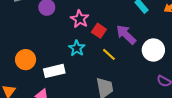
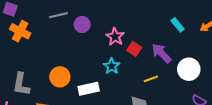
yellow line: (109, 54) -> (151, 79), moved, turned -64

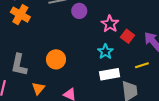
white rectangle: (89, 89) -> (110, 74), moved

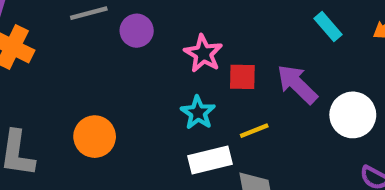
red square: (127, 36) -> (242, 77), turned -32
yellow line: (142, 65) -> (254, 131), moved

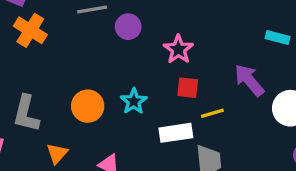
cyan rectangle: (328, 26) -> (278, 37), turned -40
red square: (242, 77) -> (188, 88), moved
cyan star: (198, 113) -> (134, 101), moved

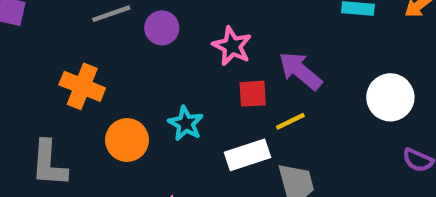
orange cross: (30, 30) -> (82, 86), moved
purple arrow: (249, 80) -> (300, 71), moved

